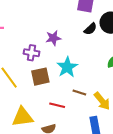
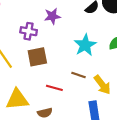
cyan star: (67, 67) -> (85, 45), moved

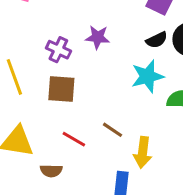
cyan star: (85, 45) -> (147, 76), moved
yellow arrow: (102, 85) -> (143, 152), turned 30

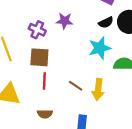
red line: (74, 139) -> (44, 81), moved, turned 63
yellow arrow: (143, 152) -> (98, 89), moved
brown semicircle: (51, 171) -> (45, 114), moved

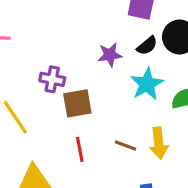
purple star: (65, 21) -> (110, 55), moved
brown square: (39, 57) -> (77, 103), moved

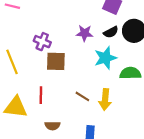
red line: (80, 149) -> (41, 95), moved

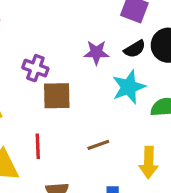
brown line: (82, 96) -> (98, 145), turned -48
yellow arrow: (105, 100) -> (149, 162), moved

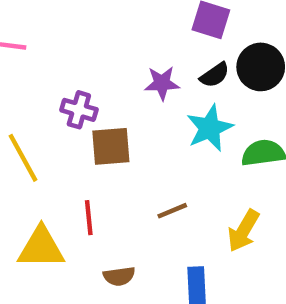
yellow arrow: (149, 162) -> (243, 231), turned 32

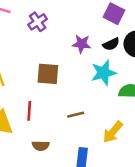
purple cross: (79, 110) -> (38, 22), moved, turned 30

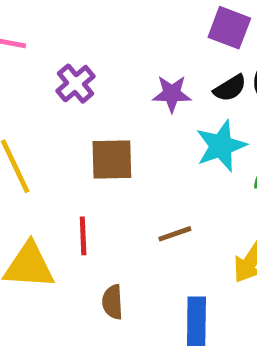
purple cross: (38, 22) -> (76, 84), moved
brown semicircle: (41, 146) -> (113, 302), turned 91

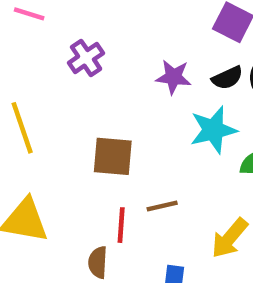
brown square: (112, 159) -> (113, 156), moved
red line: (83, 236) -> (121, 225), moved

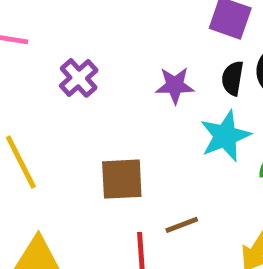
black semicircle: (227, 78) -> (233, 78), turned 132

